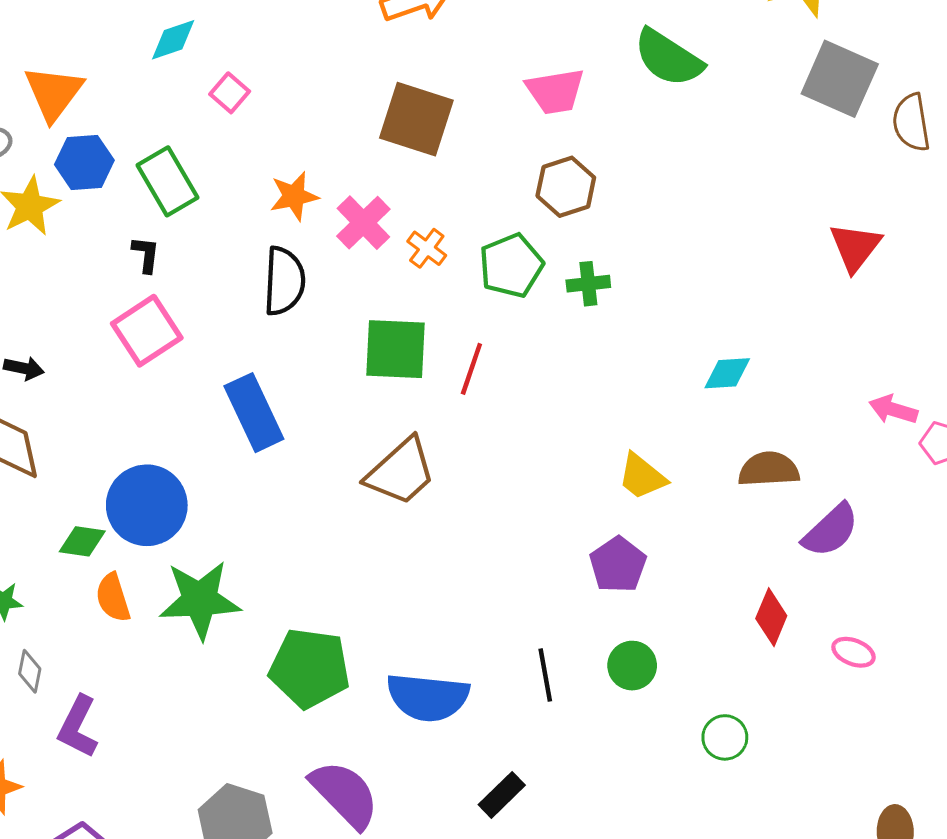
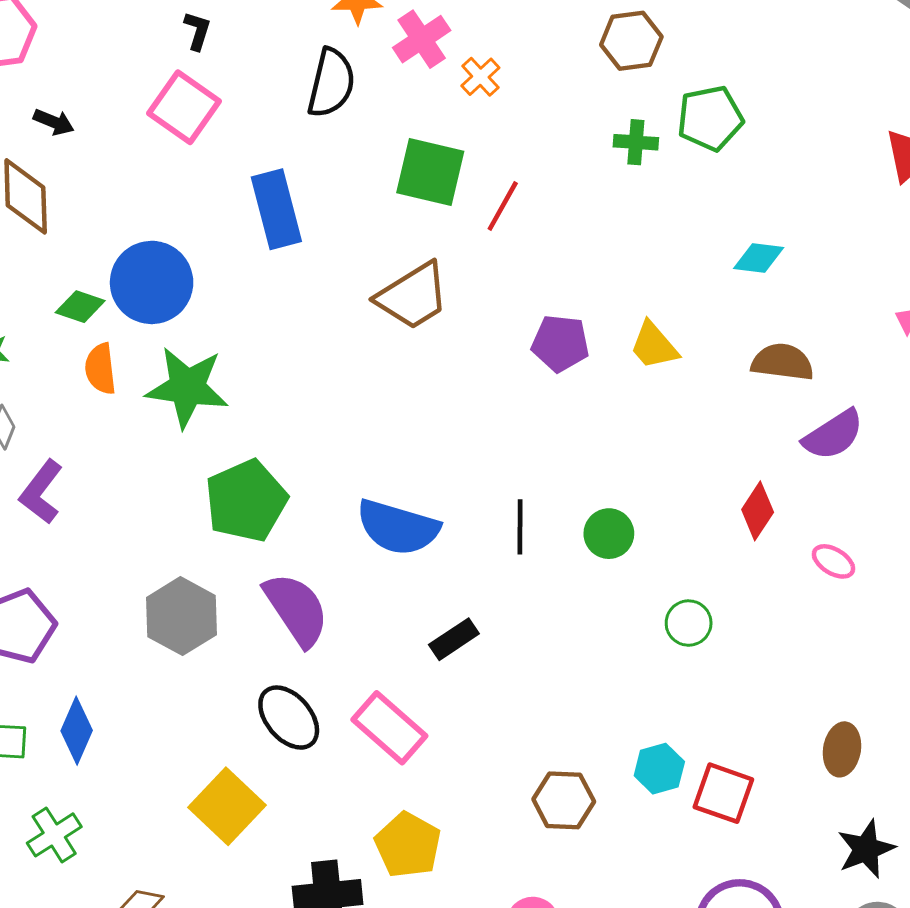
green pentagon: (511, 266) -> (710, 118), moved
pink square: (147, 331) -> (184, 107), turned -32
purple pentagon: (618, 565) -> (560, 343), moved, turned 30
green pentagon: (310, 668) -> (246, 501), moved, turned 30

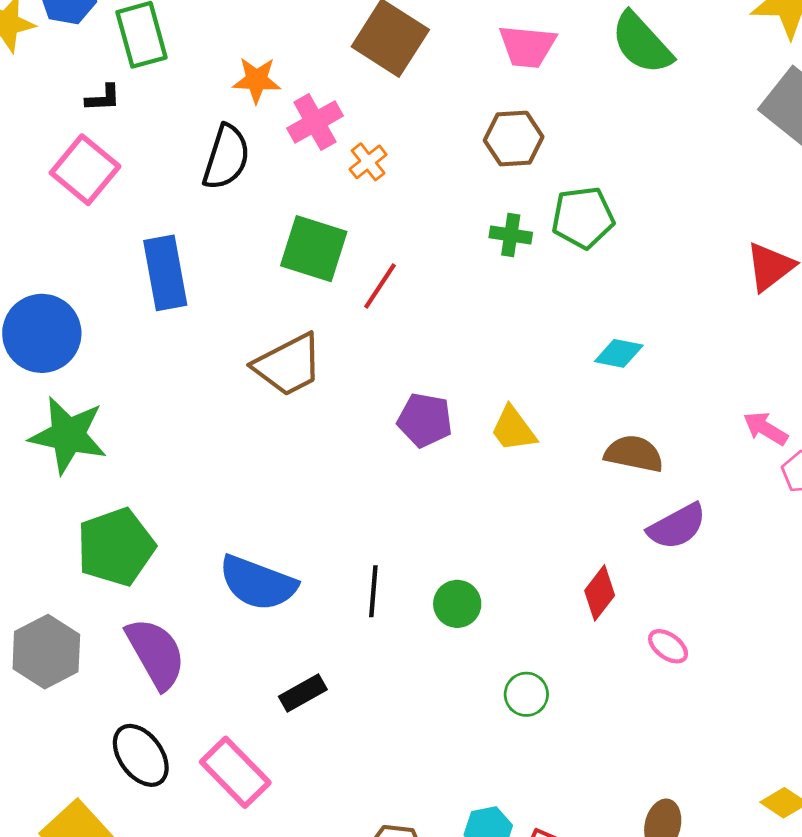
black L-shape: (197, 31) -> (103, 98), turned 66

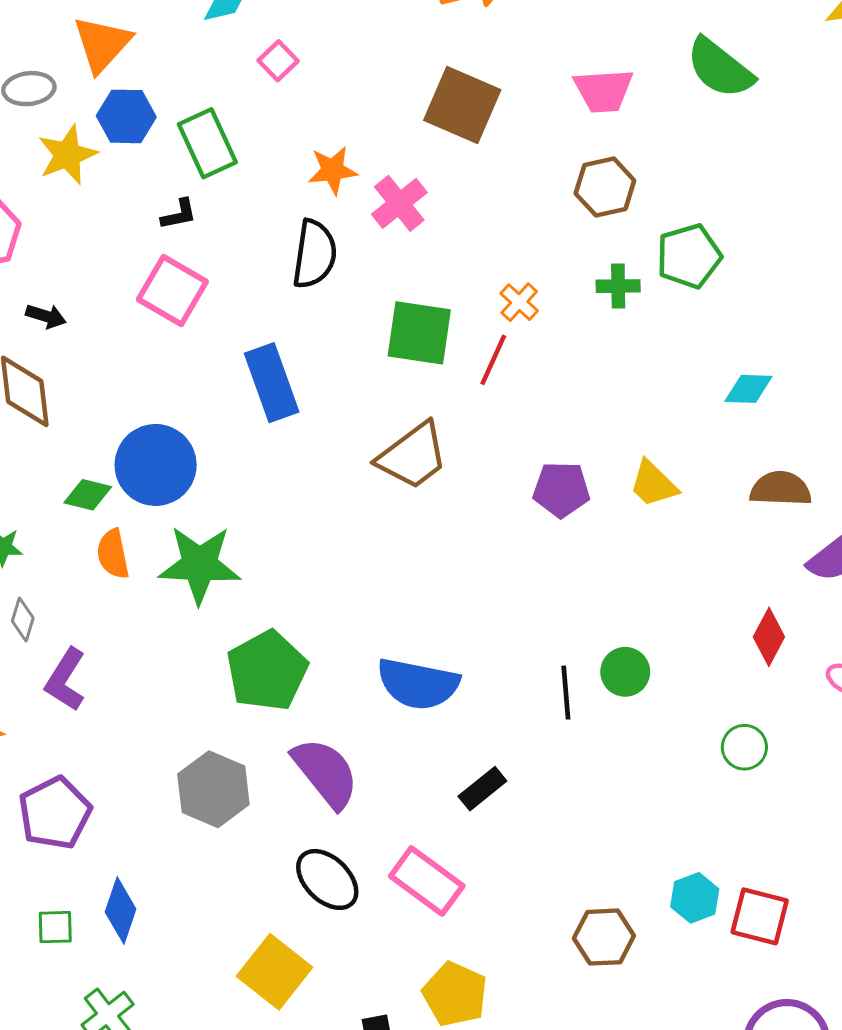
orange cross: (368, 162) -> (519, 302), moved
black line: (373, 591) -> (566, 693), moved
green circle: (526, 694) -> (744, 747), moved

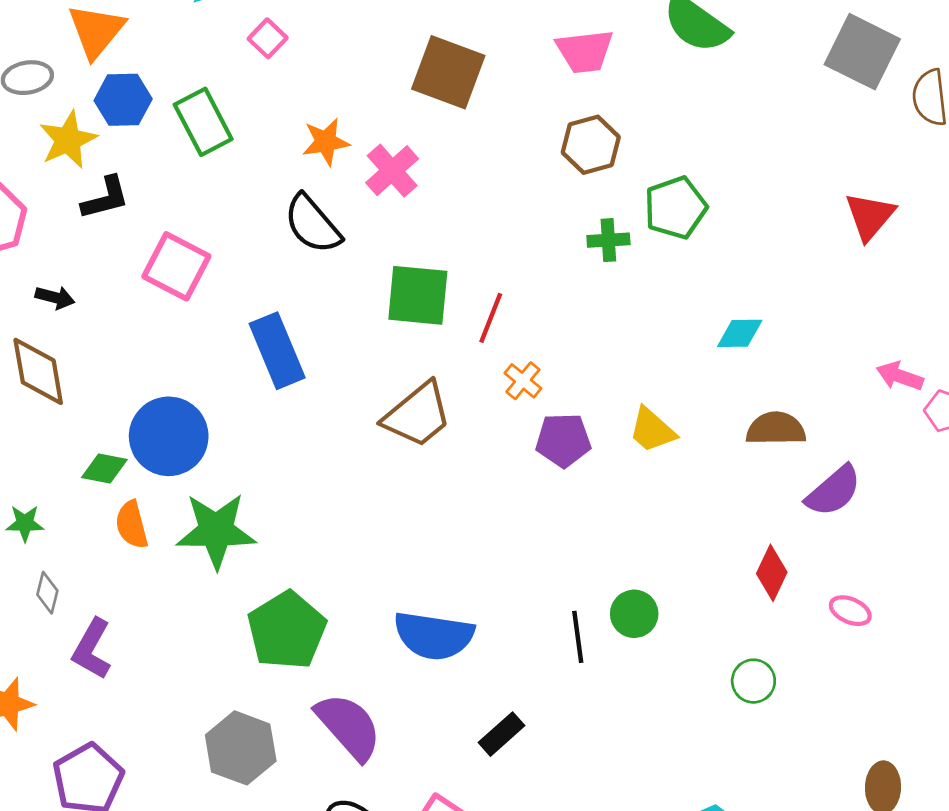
black L-shape: (179, 214) -> (105, 198), moved, size x1.4
black semicircle: (315, 254) -> (312, 224), turned 134
orange cross: (519, 302) -> (523, 381), moved

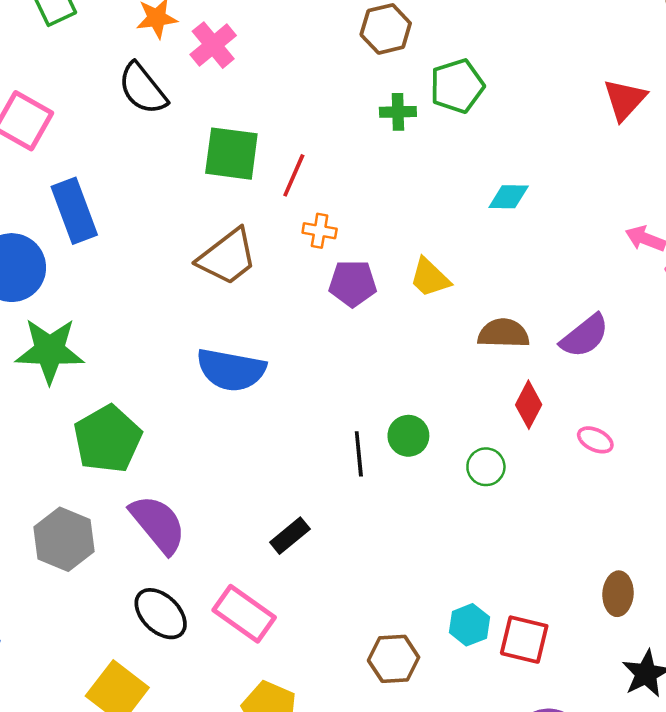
blue rectangle: (277, 351) -> (74, 211), moved
orange cross: (523, 381) -> (320, 231), turned -32
brown semicircle: (776, 429) -> (503, 333), moved
blue semicircle: (434, 636) -> (231, 370), moved
green circle: (753, 681) -> (486, 467), moved

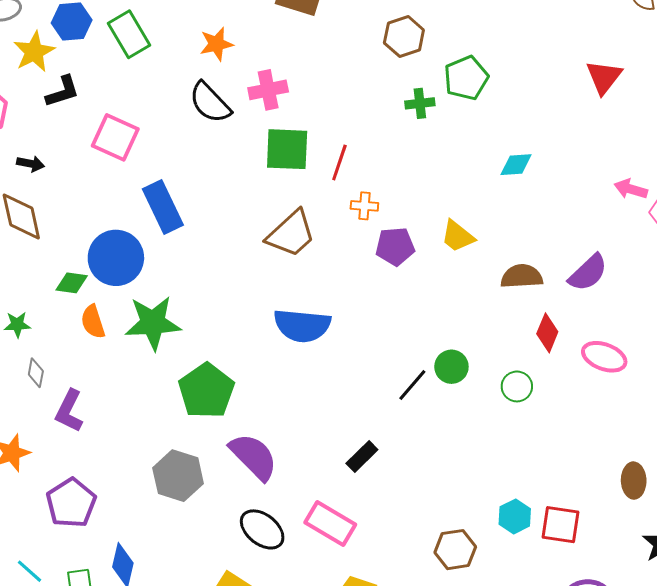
pink cross: (213, 45) -> (268, 90), moved, turned 33
pink ellipse: (595, 440) -> (604, 357), size x1.5
black line: (359, 454) -> (412, 385), turned 51

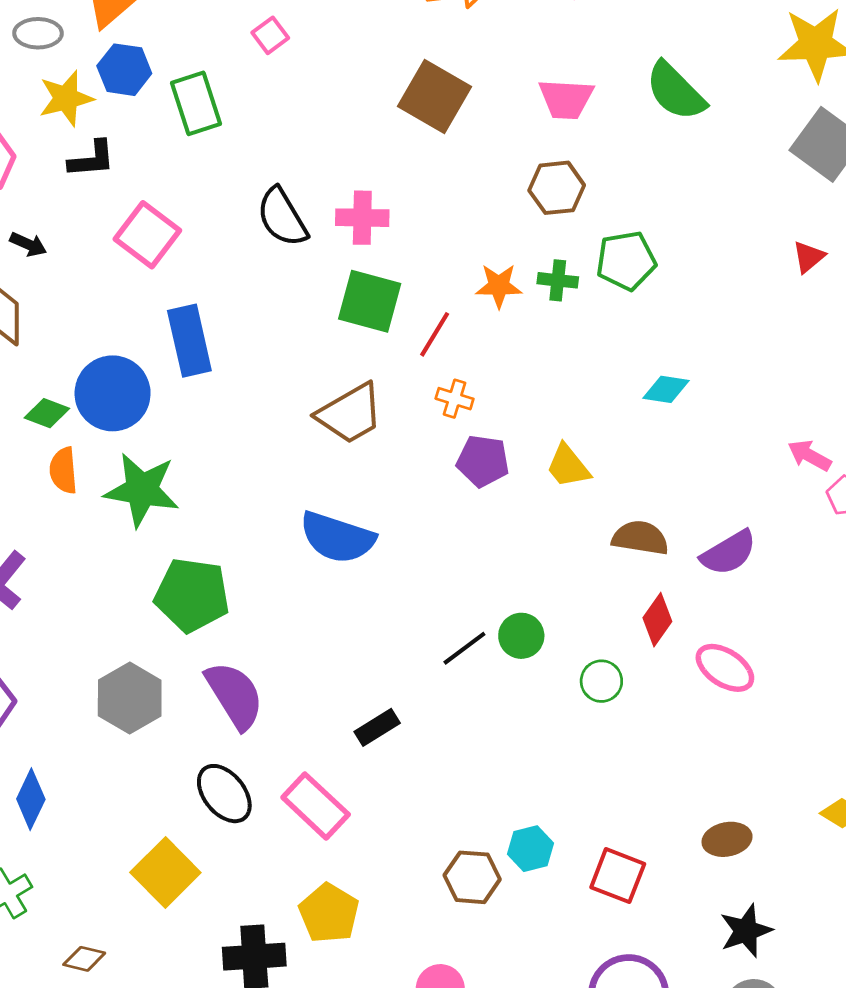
orange star: (216, 44) -> (499, 286), moved
red triangle: (604, 77) -> (809, 257), moved, size x0.7
green pentagon: (206, 391) -> (192, 595), turned 30
brown ellipse: (634, 481) -> (727, 839), turned 68
cyan hexagon: (515, 516) -> (530, 849), moved

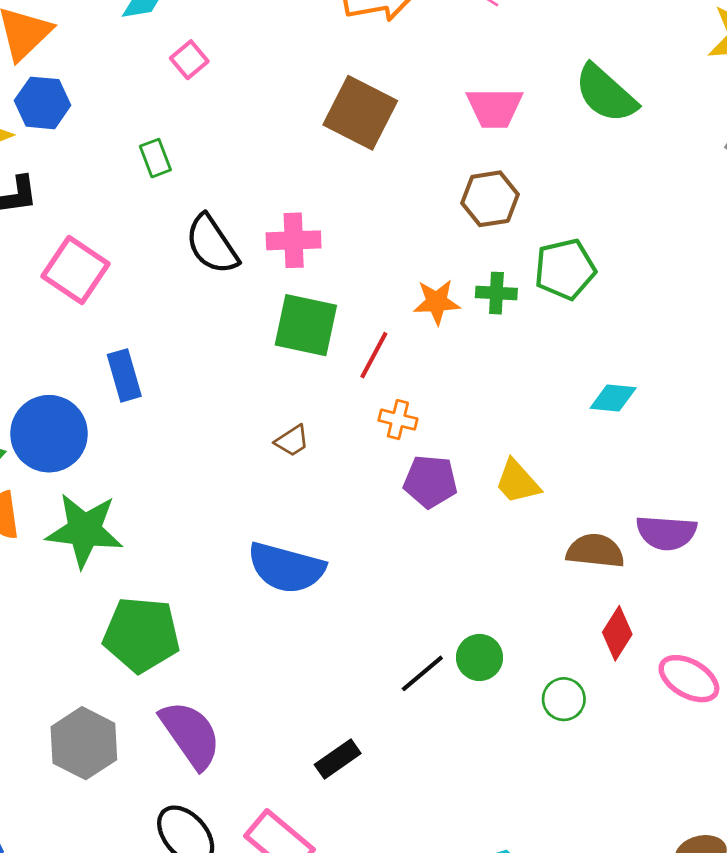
green rectangle: (196, 103) -> (155, 158), moved, size x0.6
blue rectangle: (189, 341) -> (124, 375), size x0.7
brown trapezoid: (350, 414) -> (292, 441), size x0.5
purple semicircle: (729, 553) -> (666, 533), moved, turned 38

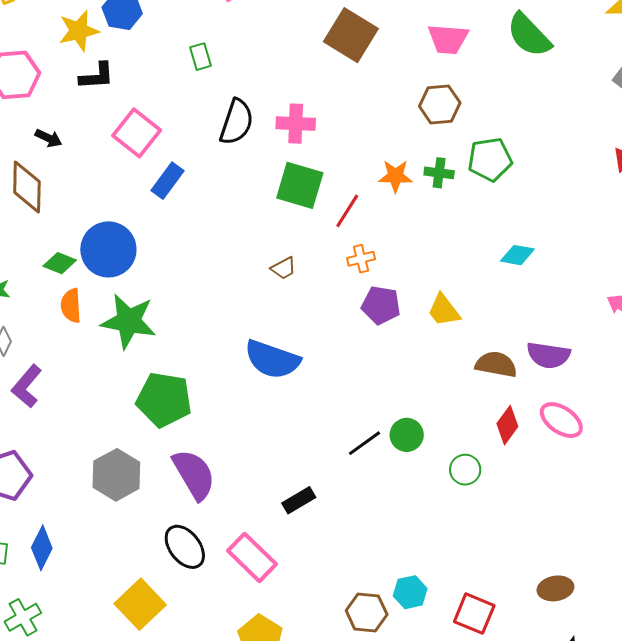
black semicircle: (212, 244) -> (236, 122), turned -132
blue rectangle: (124, 375) -> (168, 181), moved, turned 48
orange cross: (398, 420) -> (361, 259), turned -32
pink ellipse: (689, 679) -> (561, 420), moved

